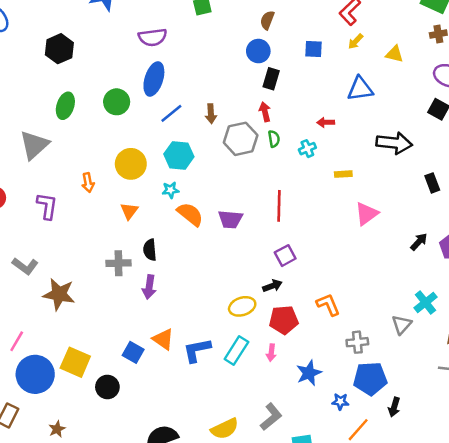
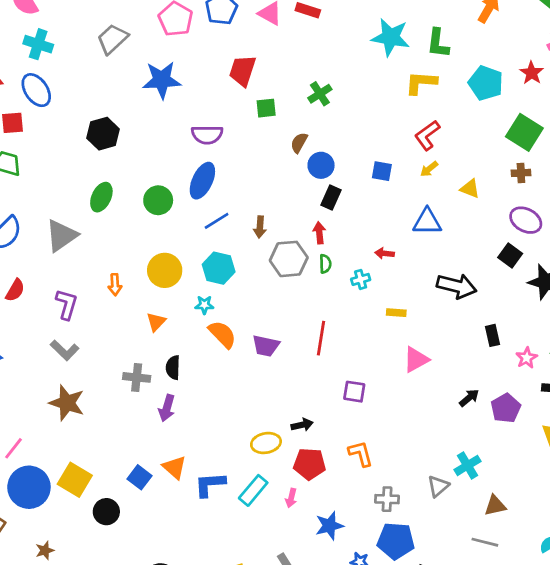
brown semicircle: (267, 20) -> (299, 143), moved
purple square: (285, 256) -> (354, 392), moved, turned 30
gray L-shape: (25, 266) -> (65, 350), moved

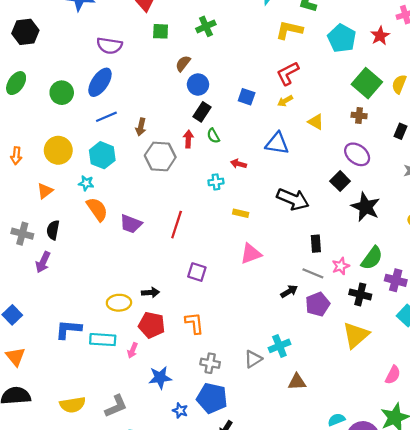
green semicircle: (325, 264) -> (213, 136), moved, turned 144
orange triangle: (175, 467) -> (15, 357), moved
cyan rectangle: (253, 490) -> (103, 340), turned 45
gray line: (485, 542) -> (313, 273), moved

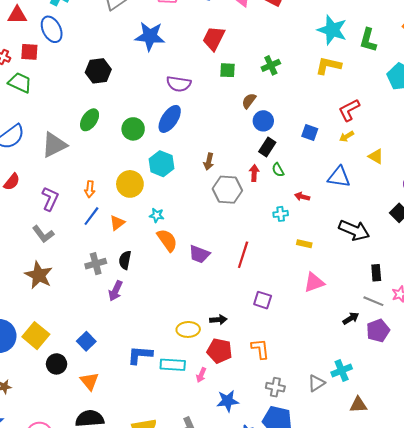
yellow L-shape: (289, 30) -> (328, 66), moved
blue line: (106, 117) -> (91, 216), moved, turned -30
cyan hexagon: (102, 155) -> (161, 164), moved
gray cross: (22, 234) -> (96, 264), turned -30

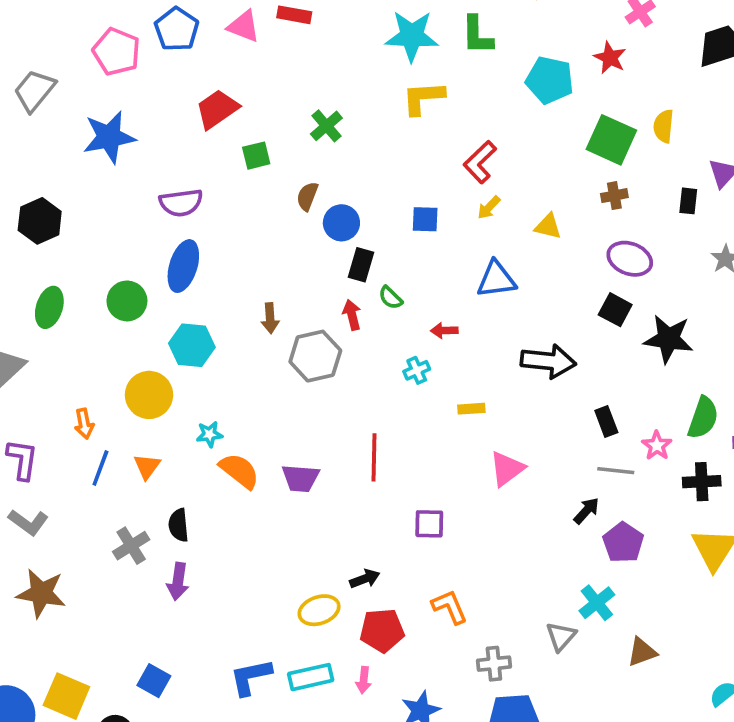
red trapezoid: (214, 38) -> (217, 109), turned 45
purple pentagon: (378, 331) -> (623, 542), moved

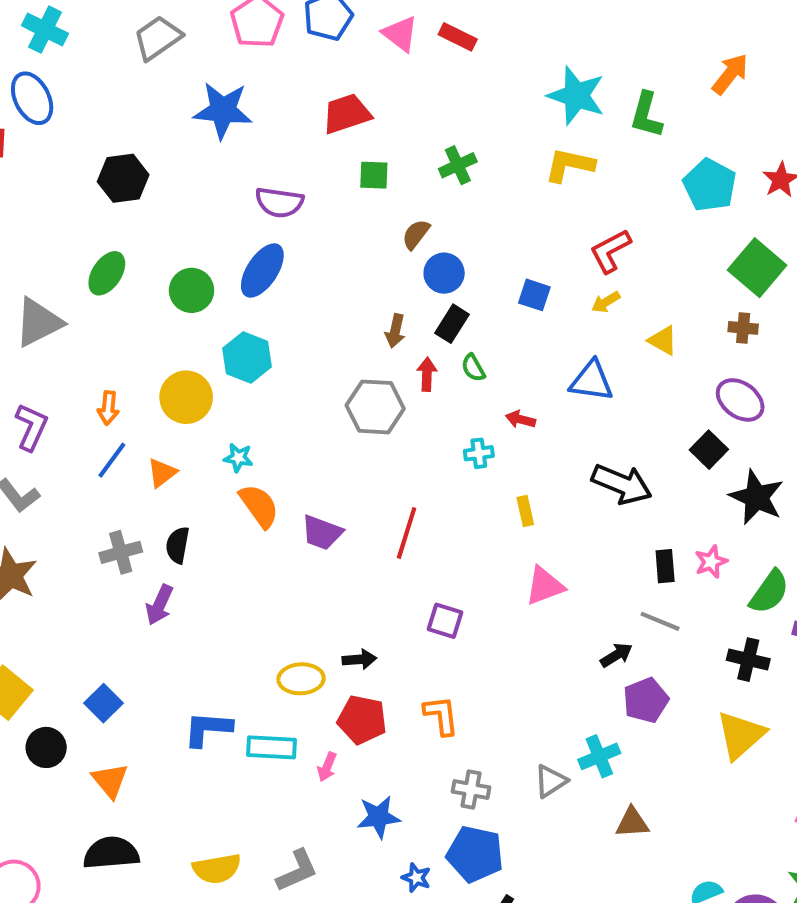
brown arrow: (270, 318) -> (395, 331), moved
yellow rectangle: (471, 409) -> (525, 511), turned 65
pink star: (657, 446) -> (711, 562), moved

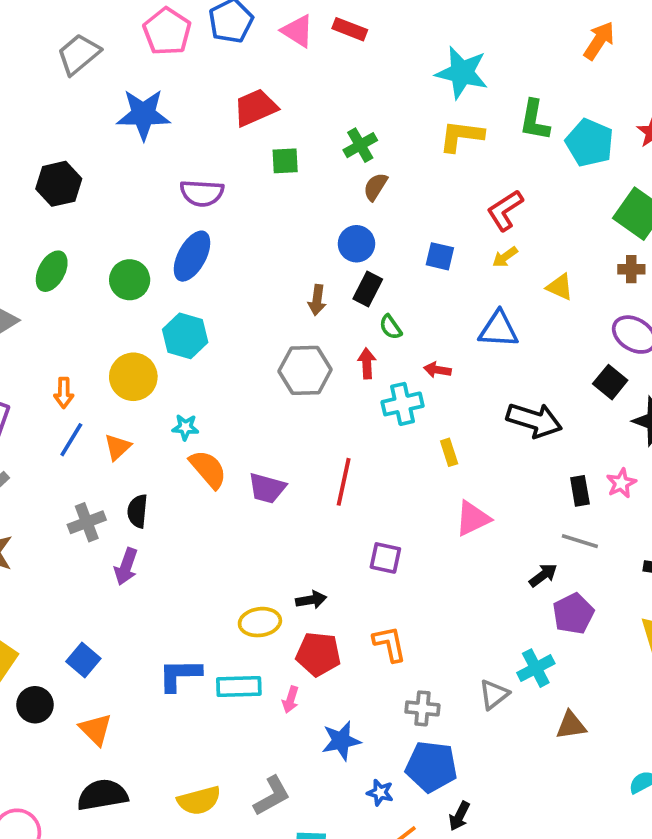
green L-shape: (646, 115) -> (535, 120), moved
brown semicircle: (416, 234) -> (375, 187), moved
red arrow: (427, 374) -> (367, 363), moved
cyan cross: (479, 453) -> (403, 404), size x1.5

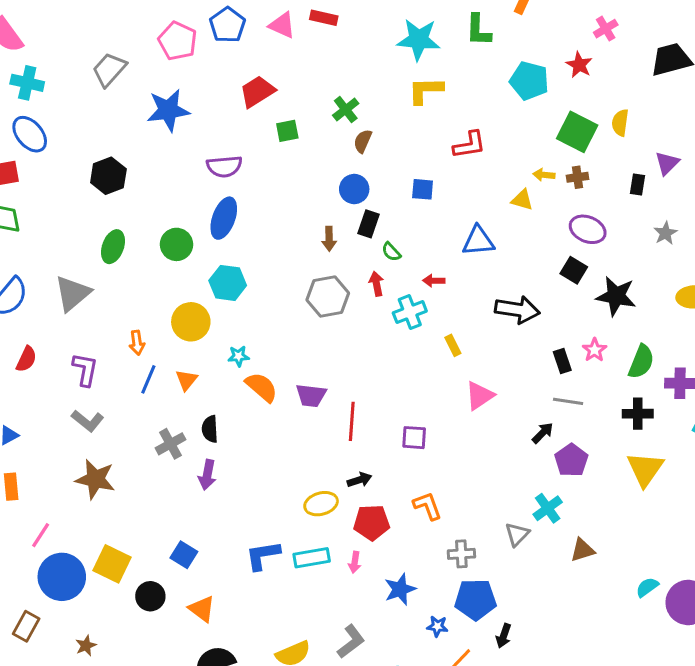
green L-shape: (535, 120) -> (478, 30), moved
red L-shape: (505, 210) -> (469, 145), turned -148
yellow arrow: (505, 257) -> (544, 175), moved, turned 50
red line: (344, 482) -> (352, 421), moved

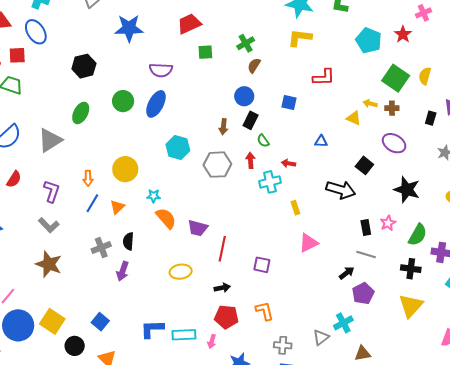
blue triangle: (478, 241) -> (321, 141), size x0.6
green circle: (176, 244) -> (123, 101), moved
black square: (574, 270) -> (364, 165), moved
cyan hexagon: (228, 283) -> (178, 148), moved
yellow ellipse: (321, 504) -> (181, 272), moved

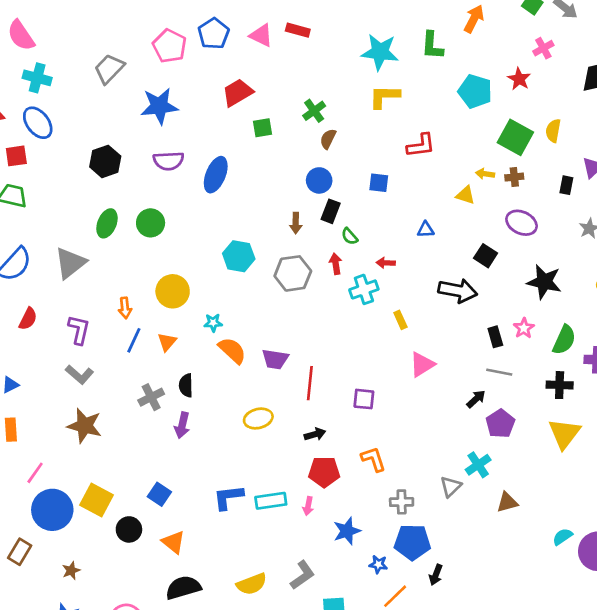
purple semicircle: (161, 70) -> (169, 161), moved
green circle: (123, 101) -> (151, 223), moved
blue ellipse: (156, 104) -> (216, 175), moved

